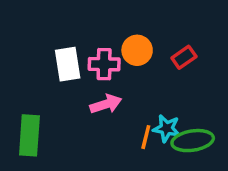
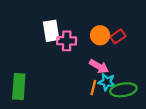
orange circle: (137, 50) -> (100, 35), moved
white rectangle: (68, 64) -> (51, 31), moved
pink arrow: (106, 104) -> (99, 66), moved, turned 48

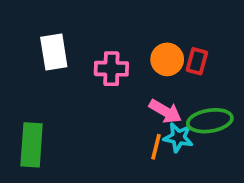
white rectangle: (51, 31) -> (54, 52), moved
red rectangle: (118, 36) -> (197, 61), turned -40
green ellipse: (123, 90) -> (210, 121), moved

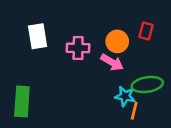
red rectangle: (197, 61) -> (146, 31), moved
pink arrow: (165, 111) -> (112, 62), moved
orange line: (156, 147) -> (134, 111), moved

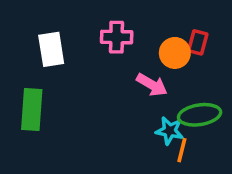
orange circle: (117, 41) -> (175, 53), moved
pink cross: (78, 48) -> (117, 37), moved
green rectangle: (22, 101) -> (32, 109), moved

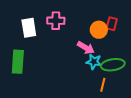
pink cross: (117, 37) -> (56, 21), moved
cyan star: (170, 131) -> (94, 62), moved

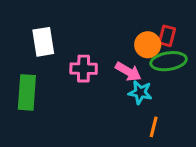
pink cross: (56, 21) -> (84, 69), moved
green ellipse: (113, 65) -> (169, 61), moved

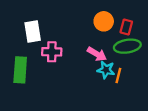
orange circle: (148, 45) -> (104, 21), moved
pink cross: (84, 69) -> (52, 52), moved
orange line: (154, 127) -> (118, 75), moved

